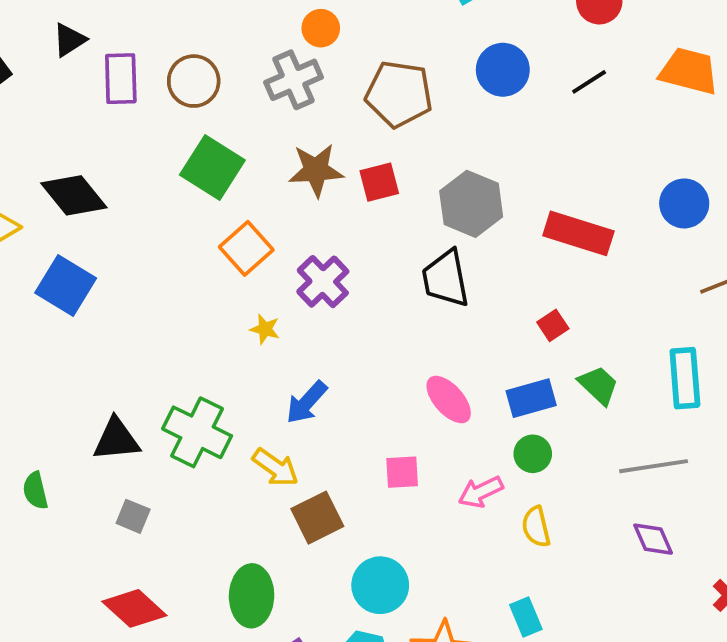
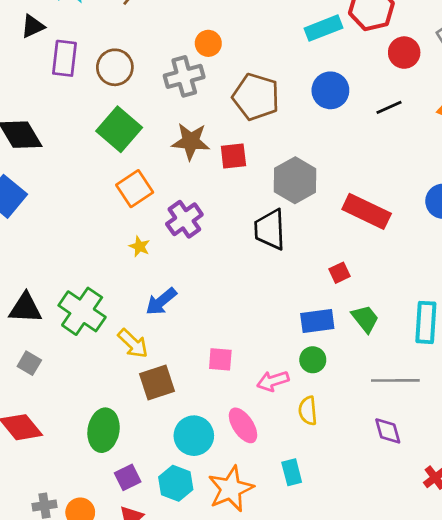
pink ellipse: (449, 400) -> (243, 425), moved

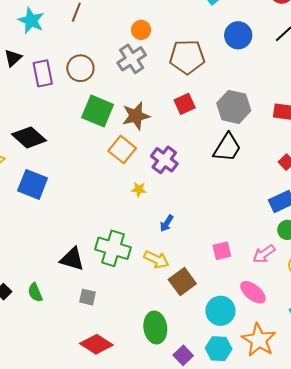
brown star: (191, 141) -> (136, 116), moved
black trapezoid: (270, 229) -> (227, 148), turned -128
blue arrow: (161, 301) -> (167, 223), size x0.7
black triangle: (25, 308) -> (72, 259), turned 32

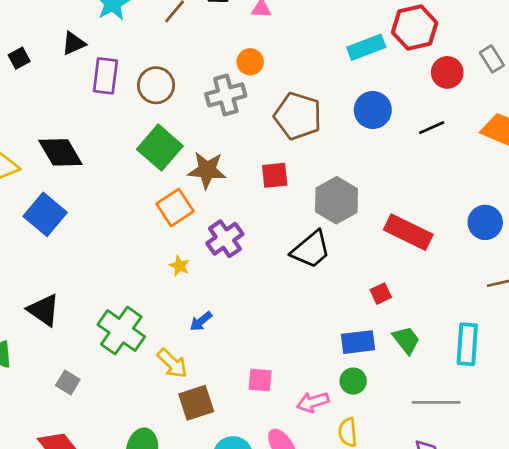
black triangle: (72, 259) -> (44, 310), moved

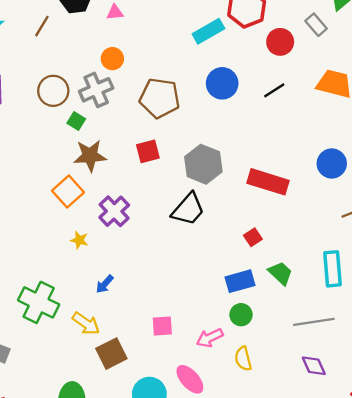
brown circle: (156, 85) -> (53, 91), moved
green square: (160, 148) -> (76, 121), moved, size x0.5

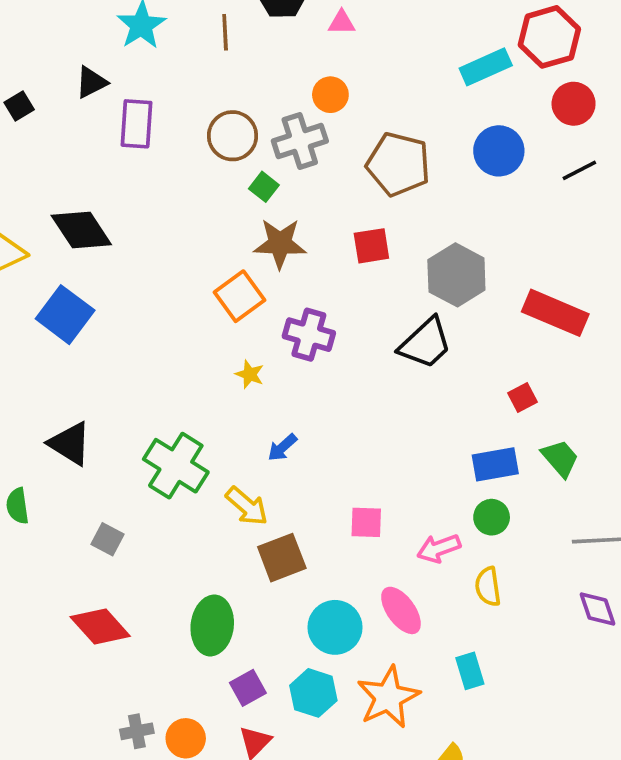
brown line: (42, 26) -> (225, 32), turned -40
red circle: (280, 42) -> (574, 104), moved
purple cross: (114, 211) -> (309, 335), turned -36

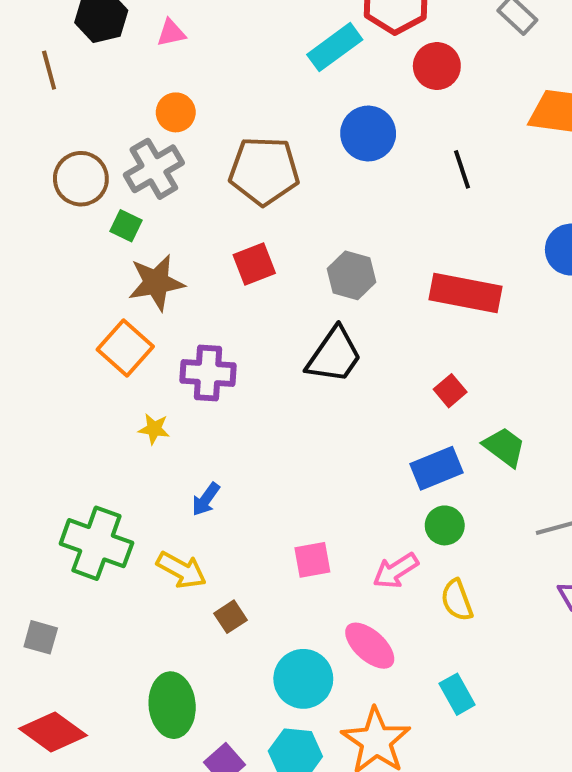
black line: (579, 170) -> (462, 169), moved, turned -69
gray hexagon: (456, 275) -> (352, 275), size x0.7
brown square: (282, 558) -> (231, 617), size x0.6

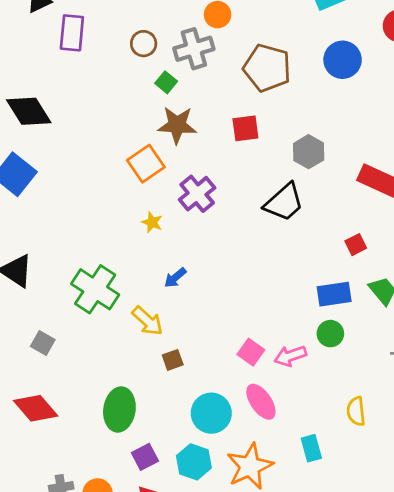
brown circle: (81, 179) -> (144, 44), size x0.7
purple cross: (208, 373) -> (197, 194), turned 33
pink square: (312, 560) -> (251, 352), moved, turned 32
yellow semicircle: (457, 600) -> (356, 411), moved

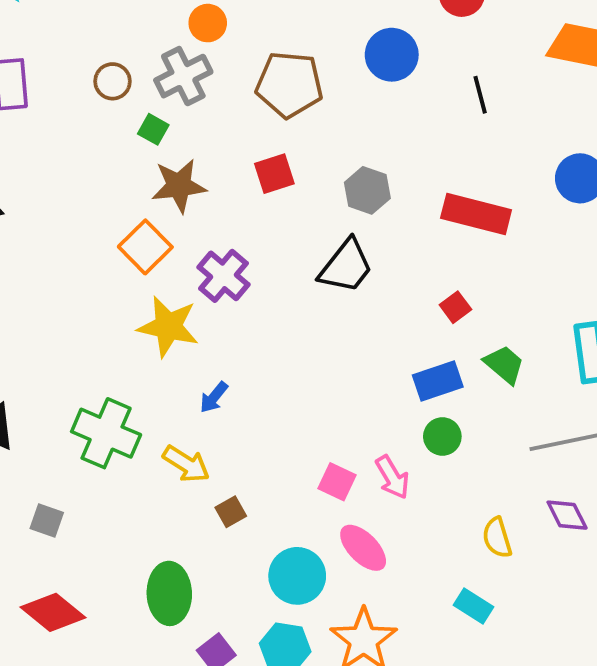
yellow star: (152, 222) -> (168, 326), size x2.0
pink arrow: (290, 356) -> (392, 477), turned -92
cyan rectangle: (311, 448) -> (473, 606), moved, turned -32

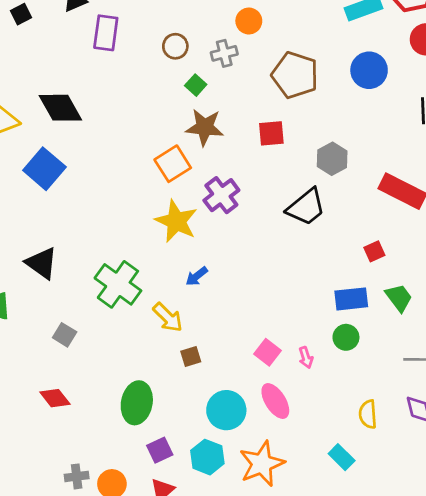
gray cross: (183, 76) -> (224, 53), size x0.7
pink arrow: (392, 477) -> (306, 357), size x0.7
red diamond: (53, 612) -> (55, 398), size x0.7

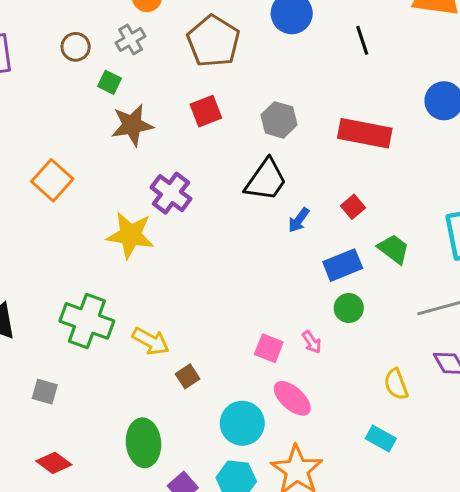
brown pentagon: (295, 75) -> (213, 41), turned 30
orange square: (173, 164) -> (52, 180), moved
blue arrow: (197, 276) -> (299, 220), moved

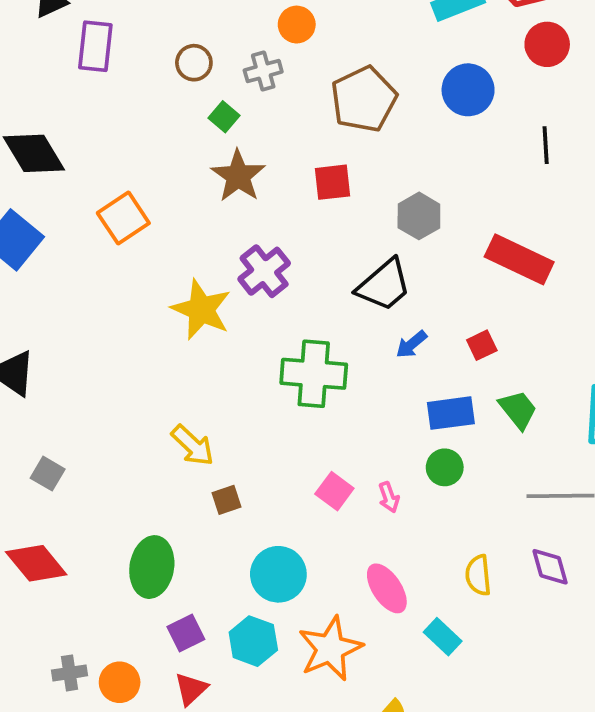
brown star: (132, 125) -> (238, 176), turned 30
green cross: (87, 321) -> (314, 374), moved, turned -30
pink ellipse: (292, 398) -> (387, 588), moved
red diamond: (54, 463) -> (36, 563), size x1.4

